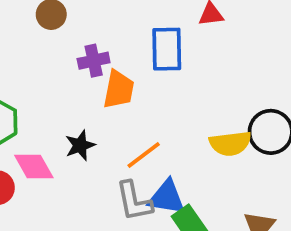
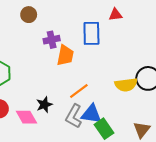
black star: (80, 145) -> (44, 105), moved
pink diamond: (34, 167) -> (27, 117), moved
gray L-shape: (134, 201) -> (74, 116), turned 40

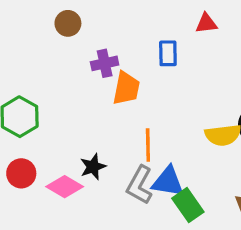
blue rectangle: (91, 33) -> (168, 53), size x0.7
orange line: (79, 91) -> (148, 145), turned -54
pink diamond: (27, 117) -> (65, 187), turned -30

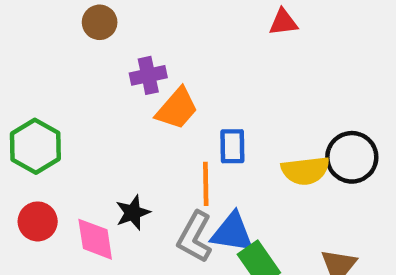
blue rectangle: (168, 53) -> (232, 146), moved
orange trapezoid: (126, 88) -> (177, 109), turned 30
pink diamond: (65, 187) -> (95, 239), turned 51

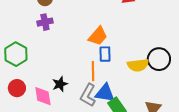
purple cross: (148, 75) -> (45, 22), moved
orange trapezoid: (177, 109) -> (98, 36), moved

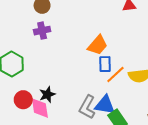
orange line: (93, 71) -> (115, 75), moved, turned 48
black star: (60, 84) -> (47, 94), moved
red circle: (17, 88) -> (23, 100), moved

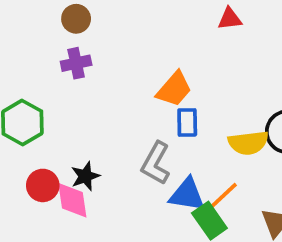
orange line: (115, 75) -> (222, 197), moved
gray L-shape: (87, 107) -> (156, 163), moved

